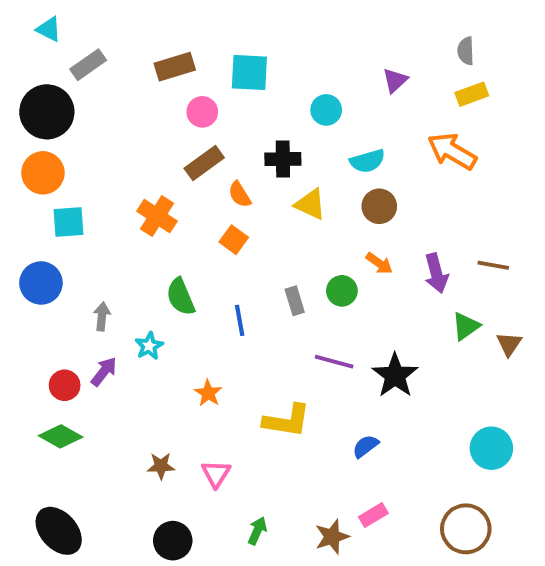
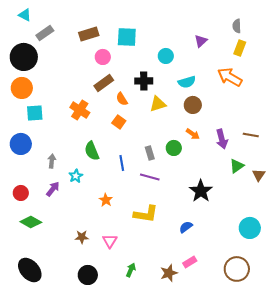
yellow rectangle: (472, 94) -> (240, 48), turned -49
yellow triangle: (310, 204) -> (158, 104), turned -42
purple line: (334, 362) -> (150, 177), moved
red circle: (65, 385) -> (21, 193), moved

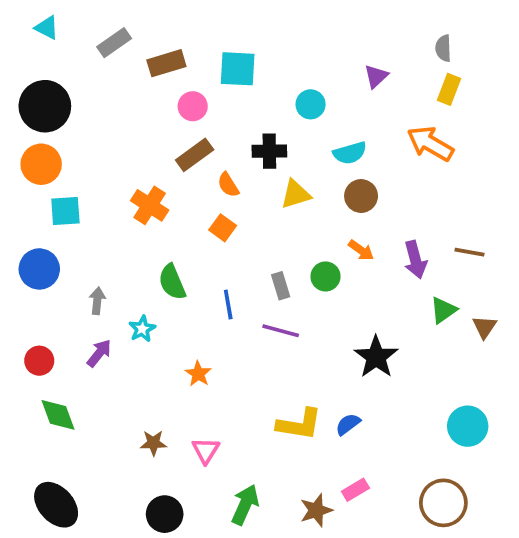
gray rectangle: (45, 33) -> (114, 43), moved
yellow L-shape: (146, 214) -> (299, 424), moved
green diamond: (31, 222) -> (58, 415), turned 40
green arrow: (131, 270) -> (245, 505), size x1.5

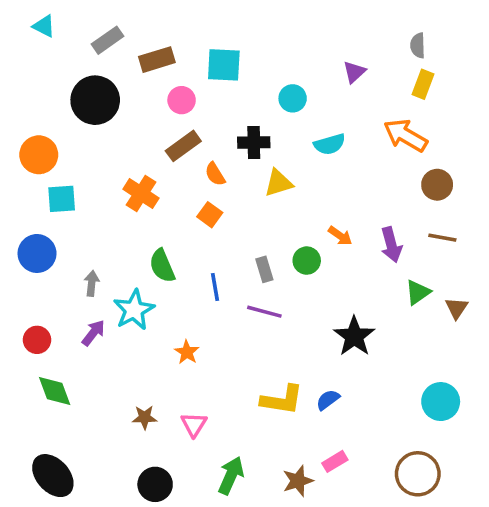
black circle: (45, 106) -> (95, 100), moved
brown circle: (361, 196) -> (437, 185), moved
cyan star: (142, 329) -> (134, 310), size x1.6

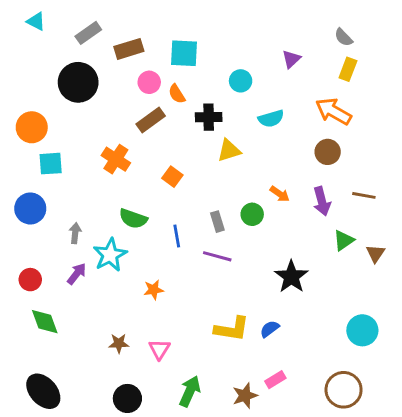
gray semicircle: (418, 45) -> (344, 37), turned -42
orange semicircle: (215, 174) -> (177, 94), moved
brown circle: (437, 185) -> (328, 152), moved
green semicircle: (162, 266) -> (133, 219), turned -48
orange star: (187, 352) -> (154, 290), turned 30

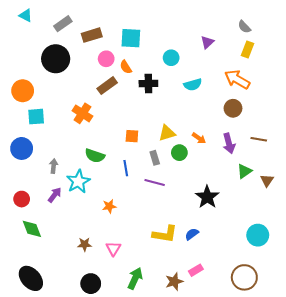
yellow triangle: (229, 150) -> (167, 133), moved
orange square: (172, 177) -> (132, 136), moved, turned -32

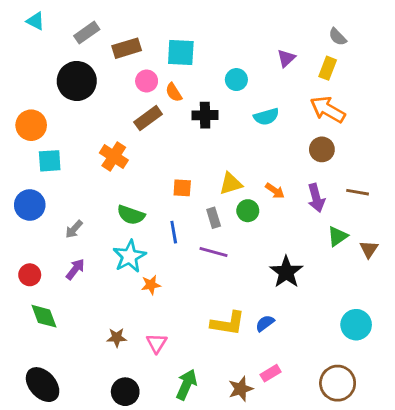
yellow rectangle: (247, 49) -> (328, 68), moved
gray arrow: (54, 166) -> (74, 229), turned -144
cyan star: (78, 181) -> (129, 256), moved

